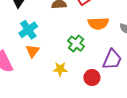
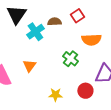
cyan cross: (28, 30) -> (35, 32), moved
yellow star: (60, 69) -> (55, 95), moved

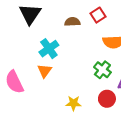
cyan cross: (35, 32) -> (49, 49), moved
green cross: (70, 59) -> (102, 70), moved

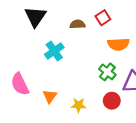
orange triangle: (44, 71) -> (50, 96), moved

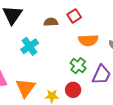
orange triangle: (50, 96) -> (26, 88), size x1.5
red circle: (112, 101) -> (73, 90), moved

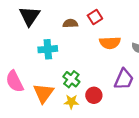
cyan cross: (30, 46) -> (48, 49), turned 30
green cross: (78, 66) -> (71, 79), moved

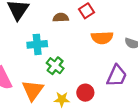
green cross: (71, 79) -> (55, 66), moved

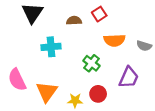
green cross: (55, 66) -> (91, 63), moved

